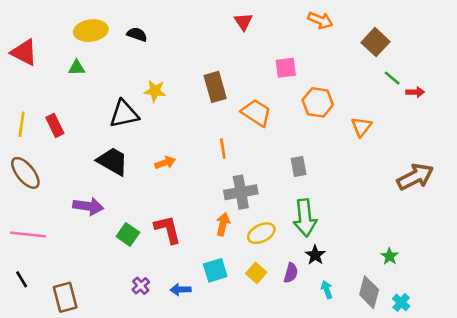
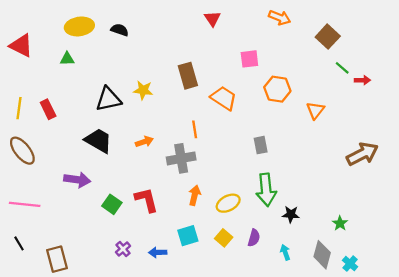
yellow star: (155, 91) -> (143, 90), moved
gray cross: (241, 192) -> (181, 158), moved
black star: (315, 255) -> (291, 214), moved, turned -30

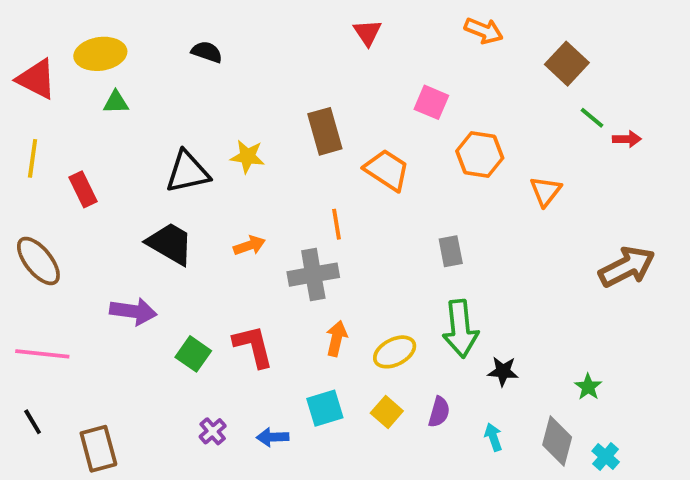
yellow ellipse: (79, 26) -> (100, 54), moved
pink square: (249, 59) -> (431, 102), turned 30
yellow line: (19, 108) -> (33, 158), moved

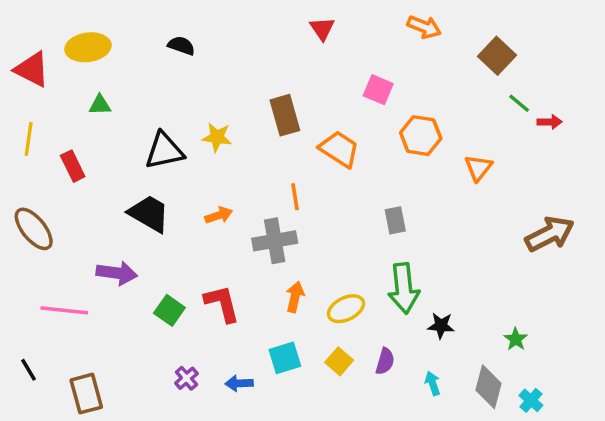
green triangle: (116, 102) -> (100, 105), moved
pink line: (42, 354) -> (64, 310), moved

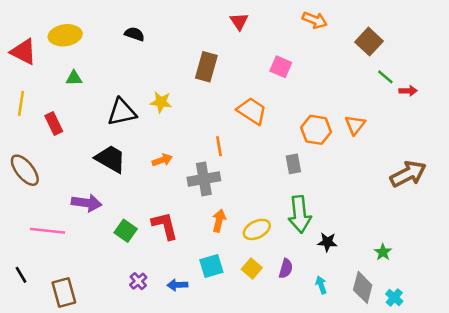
brown rectangle: (285, 115) -> (206, 67), moved, turned 32
orange hexagon: (421, 136) -> (316, 130), moved

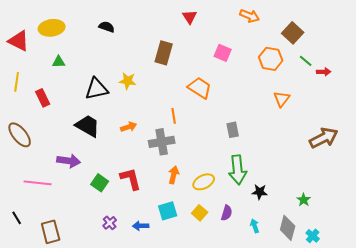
orange hexagon: (316, 130) -> (271, 59), moved

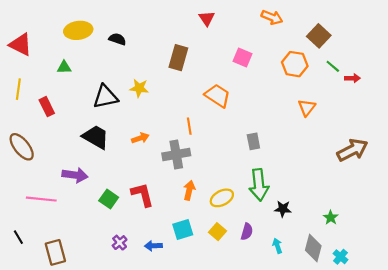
black semicircle: (107, 27) -> (117, 39), moved
yellow ellipse: (52, 28) -> (78, 30), moved

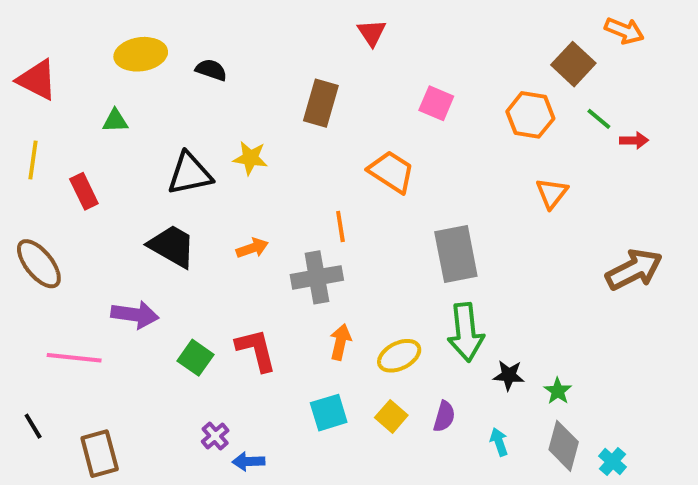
orange arrow: (272, 17) -> (624, 31), moved
gray rectangle: (253, 141) -> (456, 254), size x1.8
green star: (331, 218) -> (558, 391), moved
blue arrow: (153, 246) -> (248, 461), moved

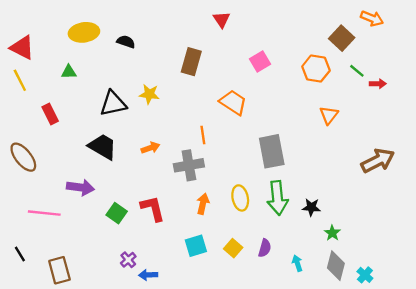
pink square: (436, 103) -> (260, 62), turned 36
yellow line: (33, 160) -> (20, 80), moved, turned -35
yellow ellipse: (399, 356) -> (240, 198), moved, turned -75
black star: (509, 375) -> (311, 207), moved

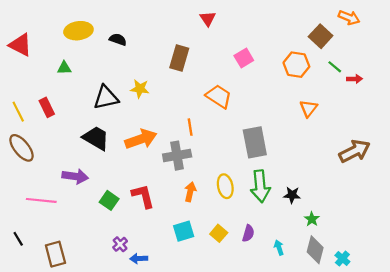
yellow line: (20, 80) -> (18, 112), moved
orange arrow: (150, 148) -> (141, 139), size x1.8

